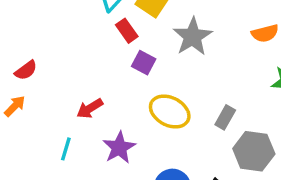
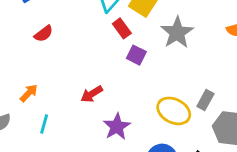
red semicircle: (26, 70) -> (44, 34), moved
yellow ellipse: (170, 112) -> (174, 111), moved
cyan line: (66, 149) -> (44, 124), moved

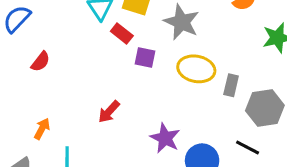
yellow ellipse: (174, 111) -> (196, 69), moved
purple star: (117, 127) -> (165, 138), moved

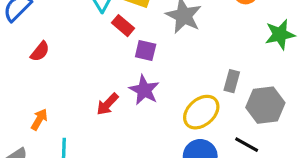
yellow ellipse: (196, 69) -> (201, 112), moved, turned -54
purple star: (165, 138) -> (144, 90), moved

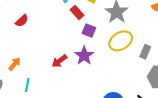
gray rectangle: (232, 81) -> (145, 52), moved
yellow ellipse: (201, 112) -> (121, 41), moved

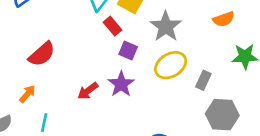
red semicircle: (22, 21) -> (42, 54), moved, size x1.5

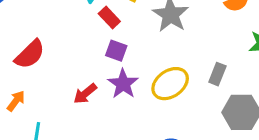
purple square: (128, 51) -> (116, 51), moved
yellow ellipse: (171, 65) -> (170, 84), moved

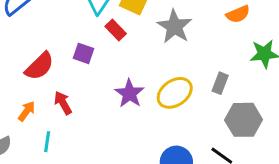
purple square: (116, 51) -> (83, 53), moved
red arrow: (85, 94) -> (63, 103), moved, turned 100

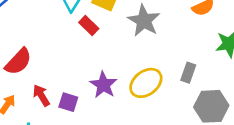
purple square: (83, 53) -> (68, 102), moved

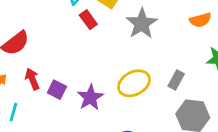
purple star: (103, 85) -> (90, 97), moved

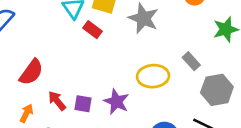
gray rectangle: (176, 80) -> (191, 61), turned -54
yellow ellipse: (134, 83) -> (153, 76), turned 40

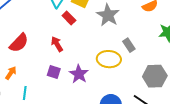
gray rectangle: (191, 61) -> (129, 45), moved
red arrow: (57, 101) -> (57, 44), moved

